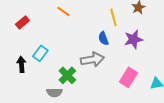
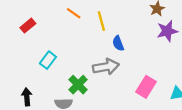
yellow line: (113, 17) -> (101, 21), moved
purple star: (133, 39) -> (167, 31), moved
black arrow: (21, 64) -> (27, 97), moved

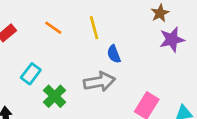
orange line: (74, 13) -> (53, 28), moved
green cross: (78, 85) -> (55, 96), moved

